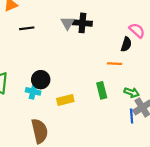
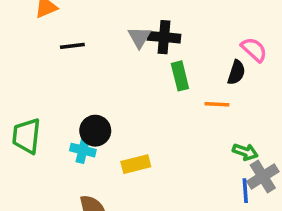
green rectangle: (102, 90) -> (180, 76), moved

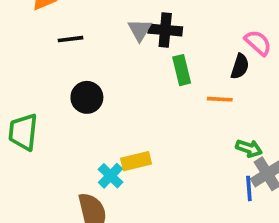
black circle: (95, 131) -> (87, 97), moved
cyan cross: (83, 150) -> (111, 176), moved, turned 30

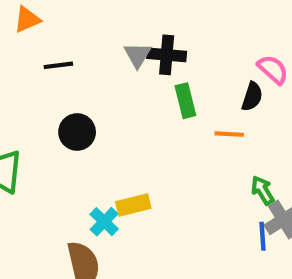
green arrow: (249, 148) -> (263, 190), turned -140

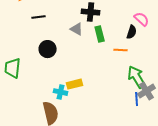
gray triangle: (137, 55) -> (77, 29), moved, turned -32
green arrow: (263, 190) -> (137, 77), size x1.6
cyan cross: (104, 222) -> (61, 92), turned -32

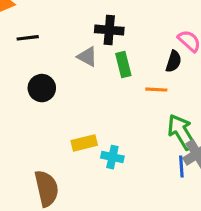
cyan cross: (61, 92) -> (112, 157), moved

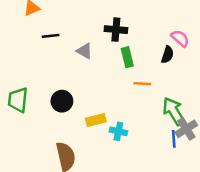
gray triangle: (87, 57) -> (85, 51), moved
black circle: (42, 88) -> (62, 101), moved
orange line: (156, 90) -> (142, 84), moved

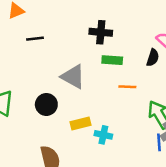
gray triangle: (85, 51) -> (73, 77), moved, size x1.5
green rectangle: (127, 57) -> (112, 60), turned -72

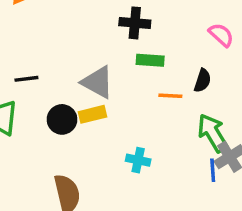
black line: (35, 39) -> (26, 79), moved
black semicircle: (153, 58) -> (203, 80), moved
yellow rectangle: (81, 123) -> (92, 114), moved

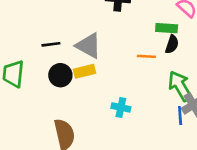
green rectangle: (150, 60) -> (167, 28), moved
black line: (26, 79) -> (51, 44), moved

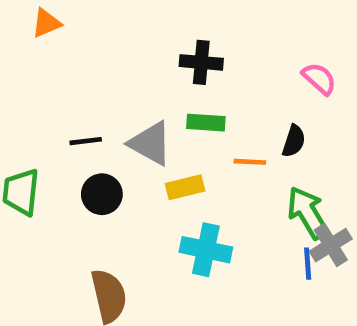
green rectangle: (167, 28) -> (206, 123), moved
yellow rectangle: (85, 71) -> (185, 187), moved
cyan cross: (121, 107) -> (206, 250), size x1.5

